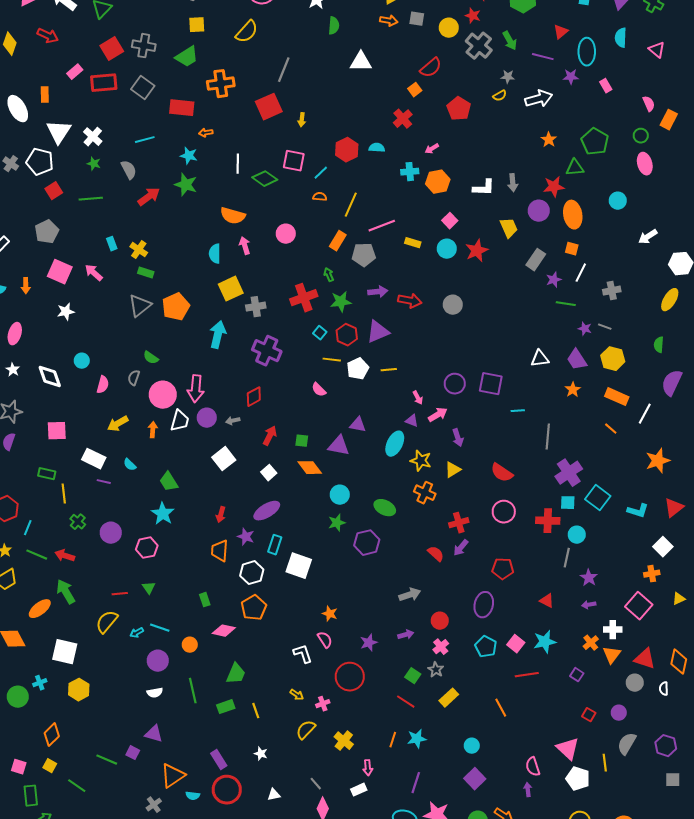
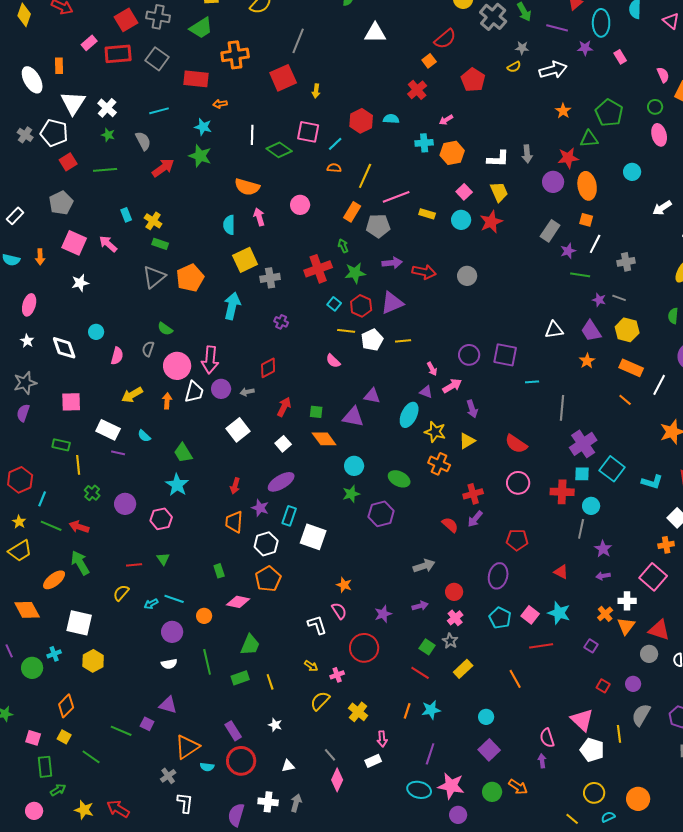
yellow trapezoid: (509, 228) -> (499, 192), moved
purple cross: (267, 351) -> (281, 322), size x0.5
yellow semicircle: (107, 622) -> (121, 593), size x0.7
cyan star: (545, 642) -> (559, 613), turned 30

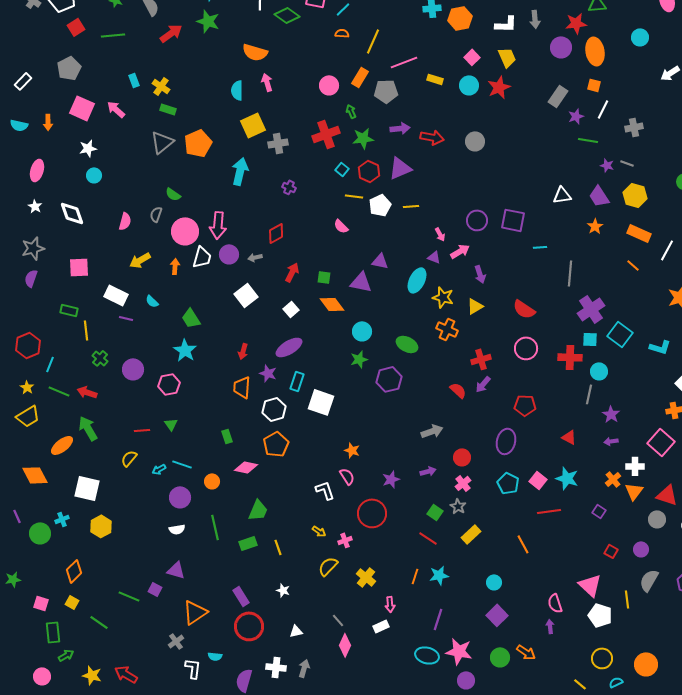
pink circle: (300, 205) -> (329, 85), moved
cyan circle: (96, 332) -> (94, 175), moved
cyan semicircle: (207, 767) -> (215, 656), moved

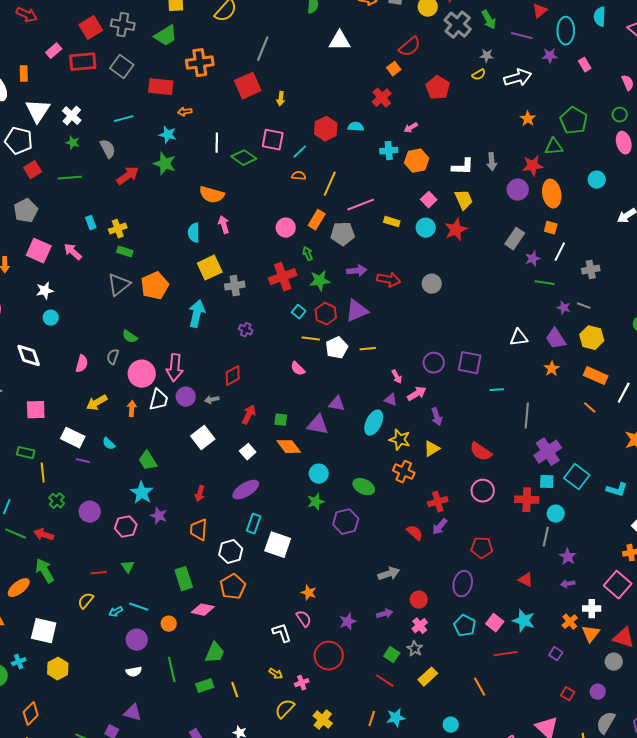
yellow cross: (161, 86) -> (118, 229), turned 36
purple star: (268, 373) -> (159, 516), moved
green rectangle: (227, 436) -> (184, 579), size x1.6

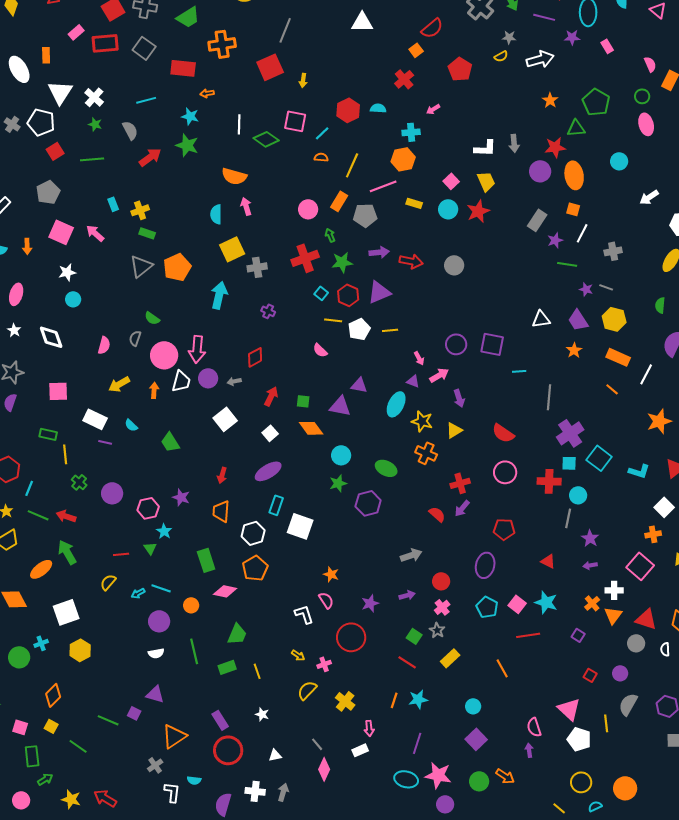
orange hexagon: (417, 161) -> (403, 159), moved
cyan star: (142, 493) -> (164, 531), moved, size x0.7
white square: (44, 631) -> (66, 612), turned -32

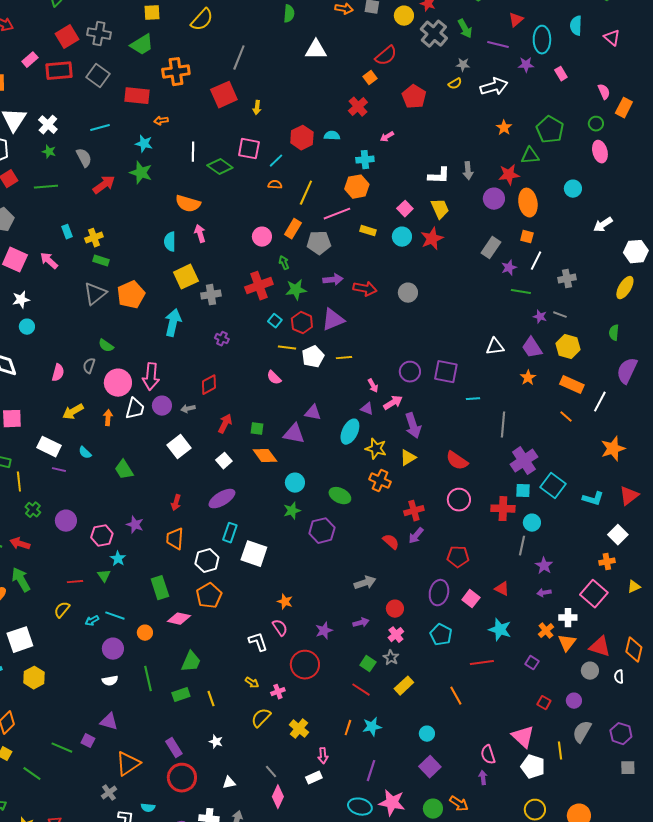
purple arrow: (459, 398) -> (413, 426), size x1.4
pink square: (517, 604) -> (471, 599), moved

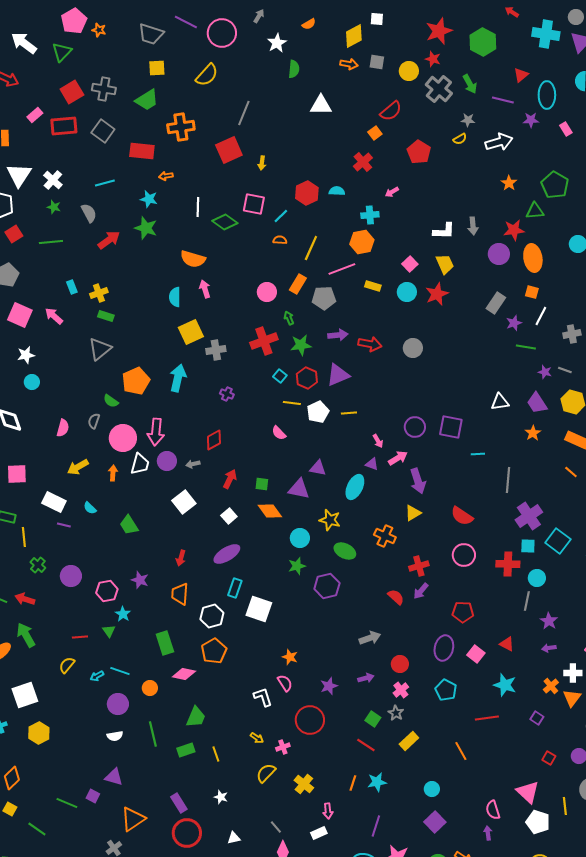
orange pentagon: (131, 295) -> (136, 381), moved
yellow star: (376, 449) -> (330, 520), moved

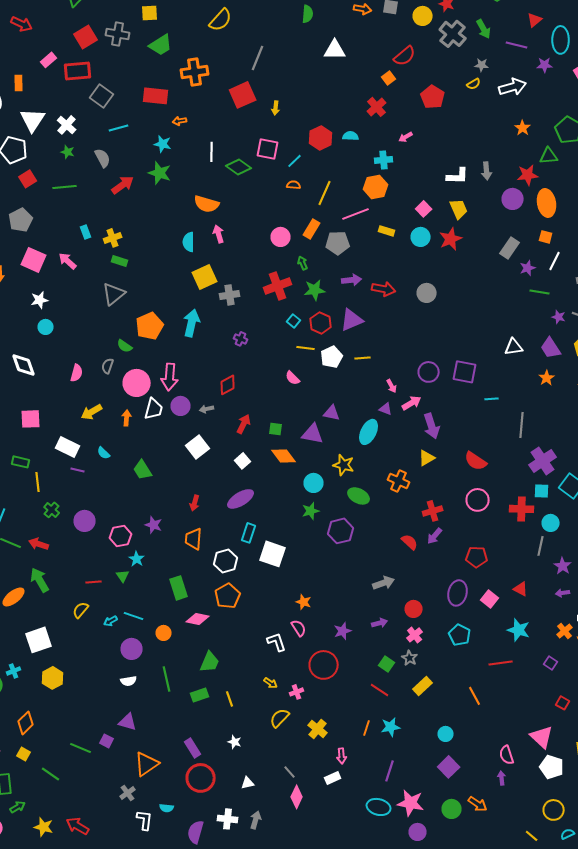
yellow square: (157, 68) -> (150, 13), moved
gray square: (103, 131) -> (102, 96), moved

